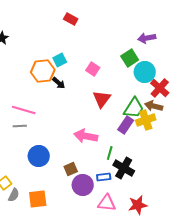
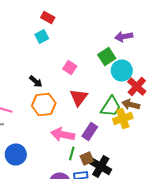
cyan square: (60, 60) -> (42, 36), moved
orange hexagon: (43, 71) -> (44, 104), moved
purple rectangle: (126, 125) -> (90, 132), moved
green line: (110, 153) -> (72, 154), moved
brown square: (71, 169) -> (87, 158), moved

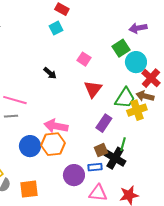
orange hexagon: (44, 104) -> (53, 144), moved
pink arrow: (63, 134) -> (56, 126), moved
green line: (72, 154) -> (123, 144), moved

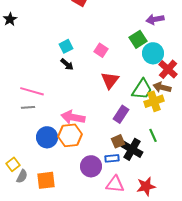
cyan square: (56, 28) -> (66, 46), moved
green line: (123, 144) -> (153, 135), moved, turned -40

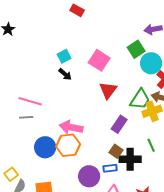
pink square: (101, 50) -> (99, 60), size x1.5
brown square: (118, 141) -> (116, 151), turned -32
black cross: (132, 149) -> (130, 159), turned -30

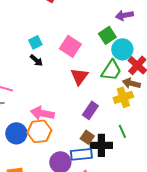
green trapezoid: (140, 99) -> (111, 70), moved
blue rectangle: (110, 168) -> (81, 154), size x1.5

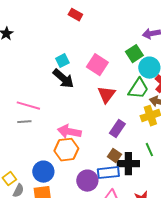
black arrow: (36, 60) -> (63, 79), size x1.6
blue circle: (16, 133) -> (43, 172), moved

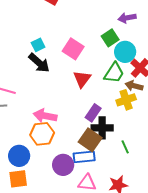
green line: (149, 150) -> (125, 147), moved
brown square: (114, 156) -> (90, 140), size x1.6
black cross: (128, 164) -> (102, 128), moved

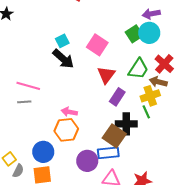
cyan circle: (125, 52) -> (149, 33), moved
purple rectangle: (93, 113) -> (117, 97), moved
pink arrow: (45, 116) -> (69, 112), size x0.7
green line: (125, 147) -> (146, 112), moved

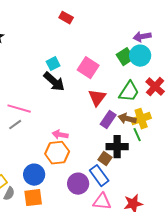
brown arrow: (158, 82) -> (127, 119), moved
gray line: (24, 102) -> (15, 125), turned -32
brown square: (114, 136) -> (105, 159), size x0.6
blue rectangle: (108, 153) -> (99, 176), turned 60

